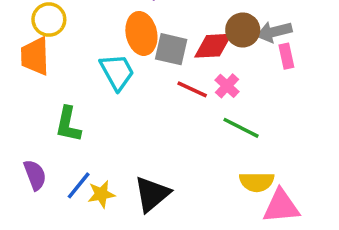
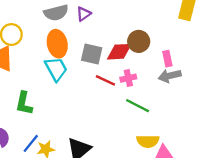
gray arrow: (274, 32) -> (170, 76), moved
orange ellipse: (141, 33) -> (57, 44), moved
pink cross: (227, 86) -> (128, 78), turned 35

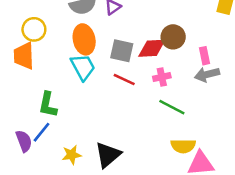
red line: (105, 80) -> (124, 80), moved
blue line: (31, 143) -> (41, 132), moved

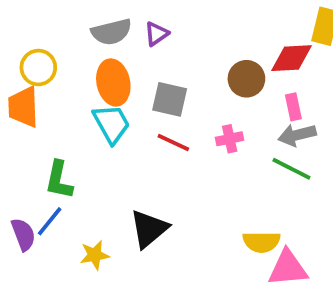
red diamond: (152, 48) -> (291, 58), moved
green line: (172, 107) -> (291, 169), moved
black triangle: (108, 155) -> (149, 229), moved

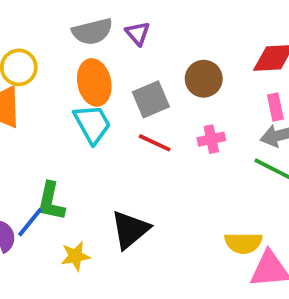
purple triangle: (156, 34) -> (138, 33), turned -36
brown circle: (246, 79) -> (204, 79), moved
gray square: (170, 99) -> (151, 99), turned -36
green L-shape: (59, 180) -> (51, 201), moved

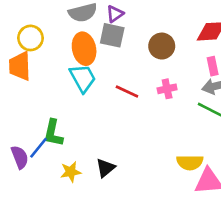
purple triangle: (138, 33) -> (115, 14), turned 36
gray square: (151, 99) -> (112, 35), moved, turned 35
black triangle: (130, 230) -> (105, 168), moved, size x0.7

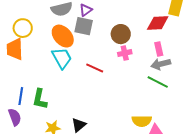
orange ellipse: (84, 49) -> (63, 36), turned -30
pink cross: (167, 89) -> (125, 53), moved
blue line: (39, 148) -> (21, 96), moved, turned -30

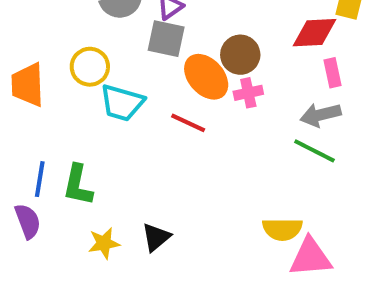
yellow circle: (23, 28) -> (90, 67), moved
orange ellipse: (63, 36) -> (206, 77), moved
pink rectangle: (159, 49) -> (333, 73), moved
cyan trapezoid: (62, 58) -> (122, 103), turned 135

